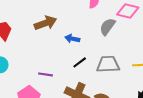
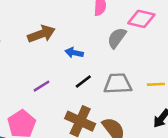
purple line: (46, 74) -> (41, 86), moved, turned -40

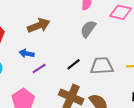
gray semicircle: (117, 38) -> (88, 29), moved
blue arrow: (74, 53) -> (27, 53), moved

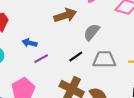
brown arrow: (39, 26) -> (65, 15), moved
gray semicircle: (88, 29) -> (92, 32), moved

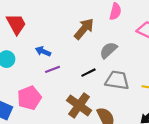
brown arrow: (65, 15) -> (84, 29), turned -40

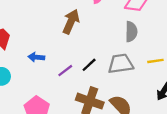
gray semicircle: (108, 50) -> (131, 32), moved, turned 150
purple line: (52, 69) -> (65, 71), moved

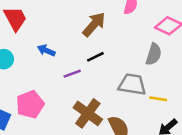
yellow line: (155, 61) -> (158, 99), moved
black line: (89, 65) -> (95, 57), moved

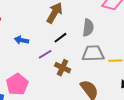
gray semicircle: (154, 54) -> (88, 28), moved
brown cross: (88, 113) -> (63, 68), moved, size x0.7

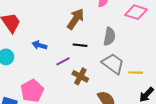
black line: (60, 38) -> (80, 45), turned 40
gray trapezoid: (93, 53) -> (113, 64), turned 35

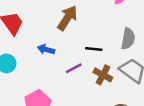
brown arrow: (76, 19) -> (67, 18), moved
brown cross: (80, 76) -> (103, 75), moved

